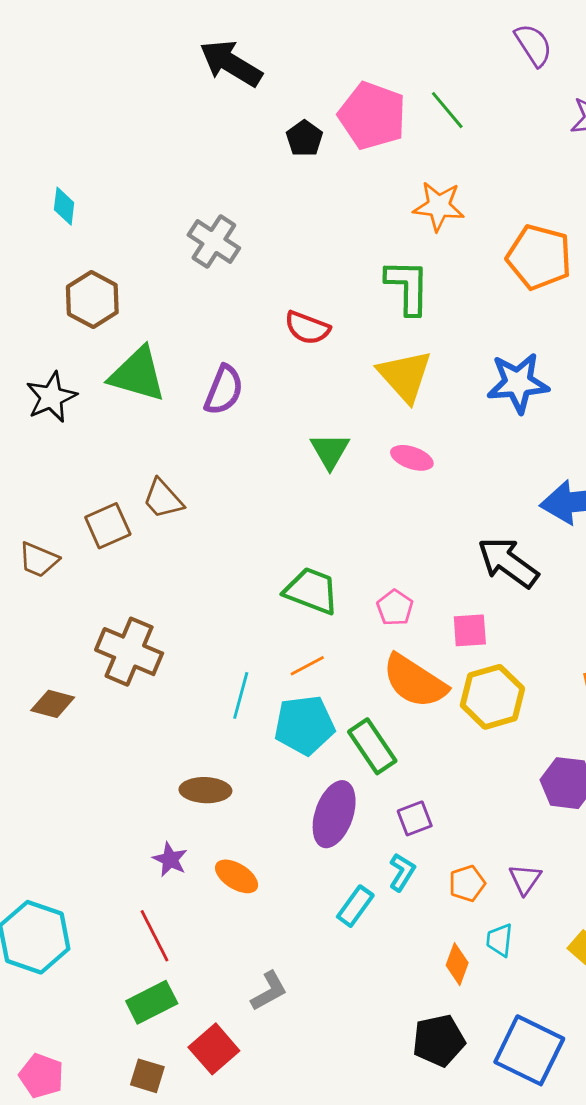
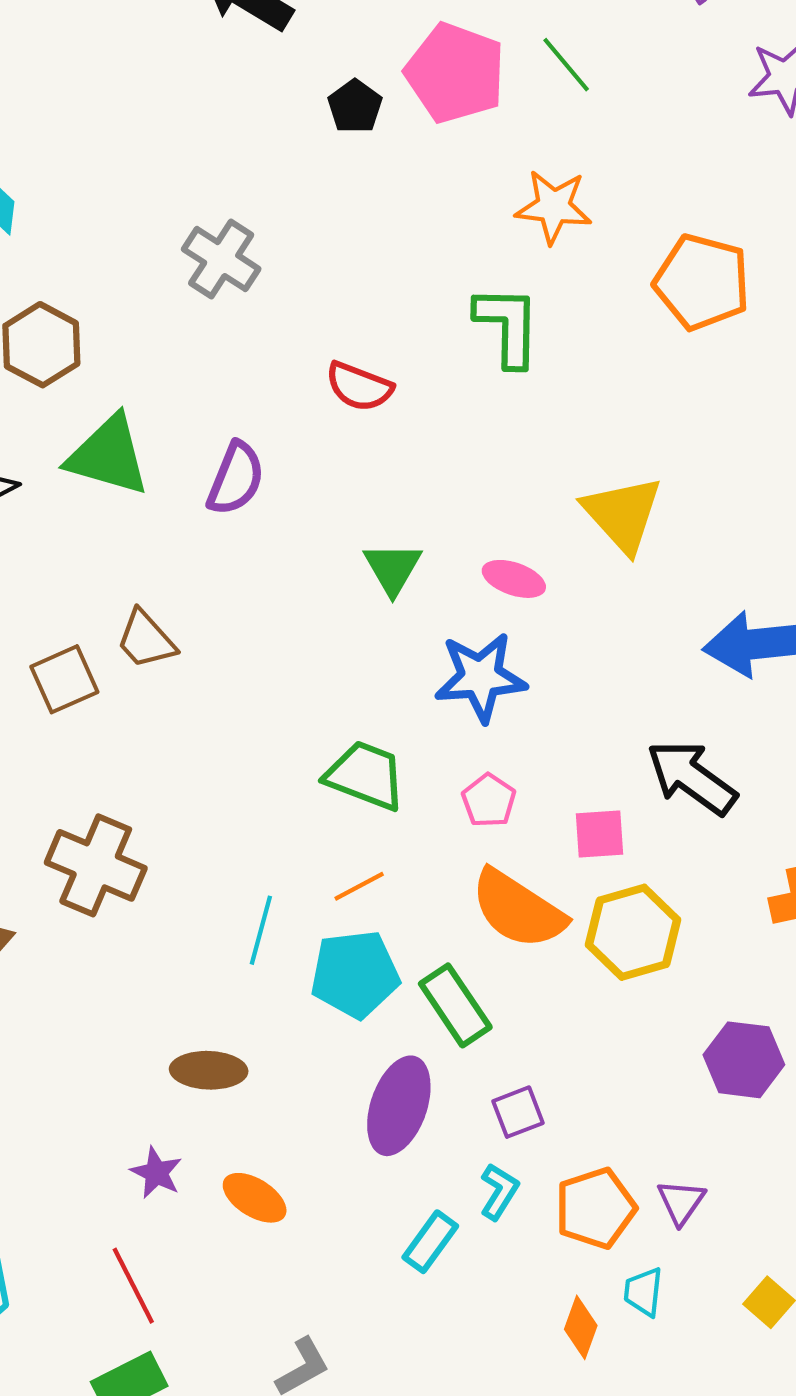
yellow triangle: (405, 376) -> (623, 514), moved
blue star: (518, 383) -> (480, 677), moved
black arrow: (508, 562) -> (692, 778), moved
orange pentagon: (467, 883) -> (595, 1208), size x1.5

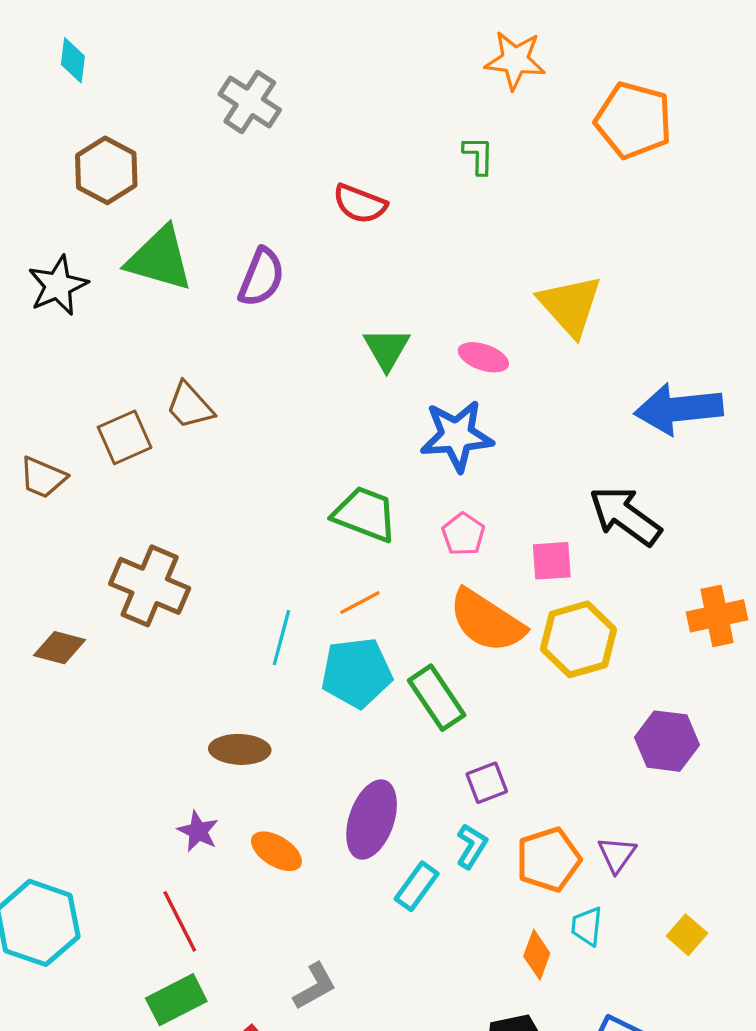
green L-shape: (508, 326) -> (478, 155), size x0.6
purple ellipse: (399, 1106) -> (372, 820), moved

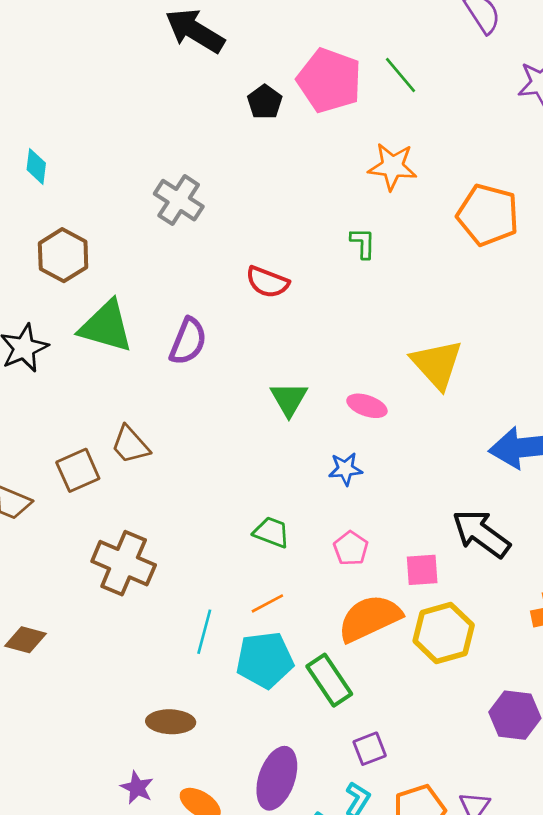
blue star: (457, 436) -> (345, 469), size x0.6
green trapezoid: (365, 514) -> (271, 532), size x0.7
brown cross: (150, 586) -> (124, 563), moved
orange semicircle: (487, 621) -> (370, 618), turned 122

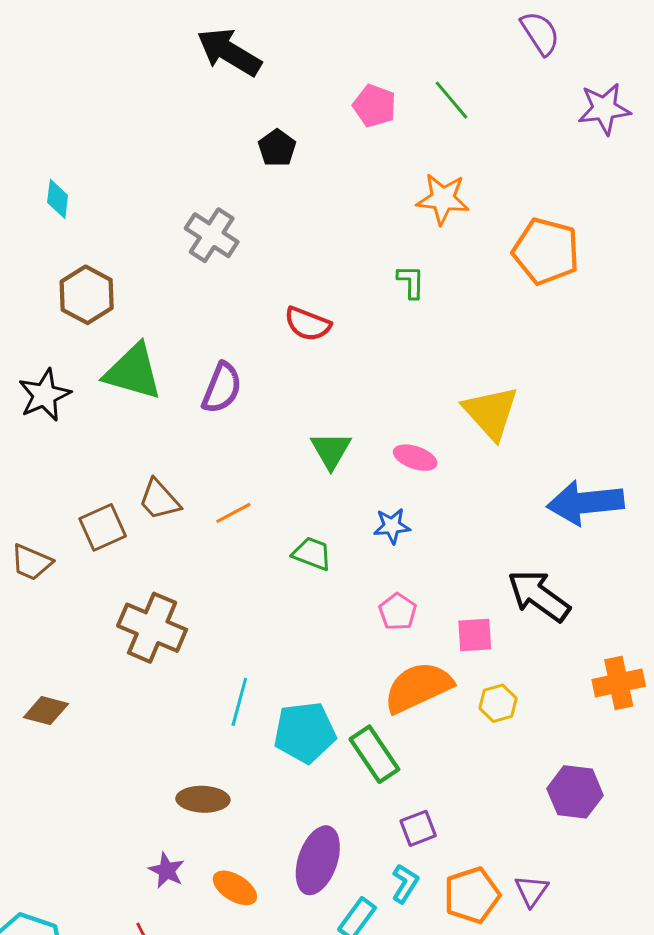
pink pentagon: (329, 80) -> (374, 106), size x0.6
black pentagon: (265, 102) -> (277, 148), moved
green trapezoid: (271, 532) -> (312, 554), moved
orange line: (267, 603) -> (233, 513), moved
yellow hexagon: (444, 633) -> (498, 703), size x0.6

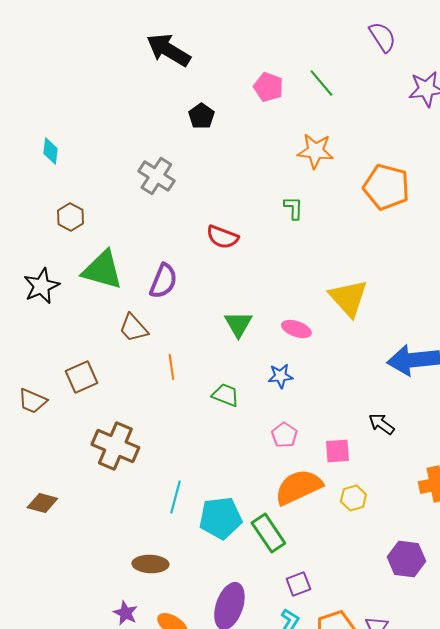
brown hexagon: (87, 295) -> (70, 217), size x0.7
brown trapezoid: (159, 500) -> (133, 328), moved
orange line: (233, 513) -> (171, 367), turned -70
black arrow: (539, 596) -> (381, 424), size x0.6

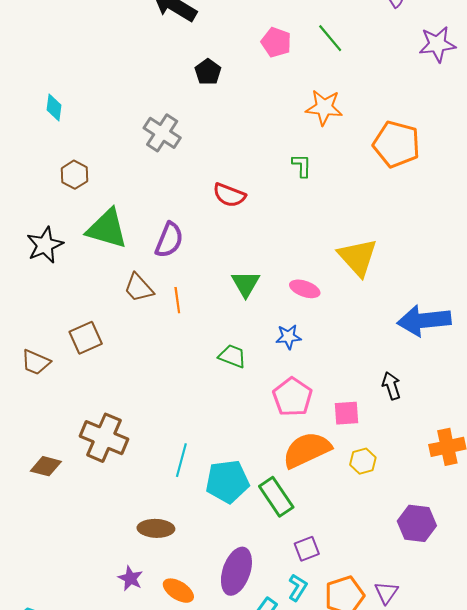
orange line: (171, 367) -> (177, 300), moved
black arrow: (381, 424) -> (391, 386), turned 36
pink pentagon: (284, 435) -> (293, 397), size x1.5
brown cross: (115, 446) -> (104, 438), moved

